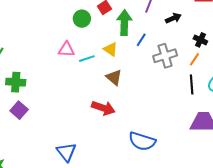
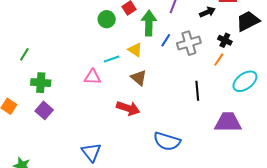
black arrow: (173, 18) -> (207, 12), moved
pink triangle: (66, 50) -> (93, 77), moved
gray cross: (165, 56) -> (189, 43), moved
black line: (192, 85) -> (197, 91), moved

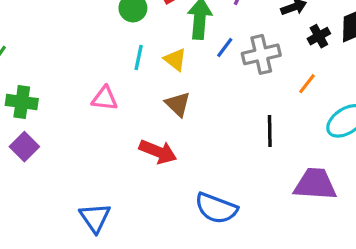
black cross: (225, 40) -> (319, 36), moved, turned 32
cyan line: (112, 59) -> (139, 57), moved, turned -63

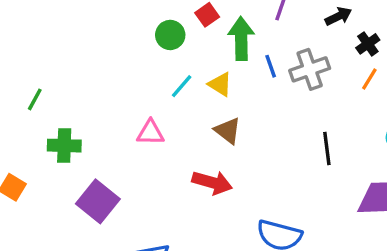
blue line: (225, 48) -> (271, 66), turned -50
cyan line: (139, 57) -> (182, 86), turned 35
orange line: (307, 84) -> (369, 79), moved
purple square: (24, 147) -> (98, 201), moved, size x1.4

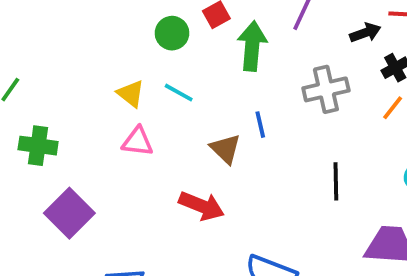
blue line: (271, 66) -> (260, 125), moved
yellow triangle: (220, 84) -> (131, 94), moved
cyan line: (182, 86) -> (179, 93), turned 72

